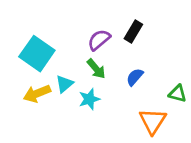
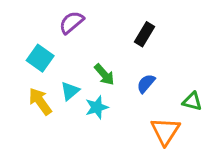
purple semicircle: (99, 40) -> (71, 22), moved
cyan square: (37, 54) -> (40, 58), size x0.7
yellow arrow: (37, 94) -> (40, 101), turned 76

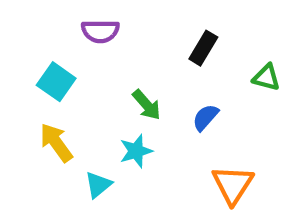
purple semicircle: (71, 22) -> (100, 31), turned -140
cyan triangle: (70, 91) -> (98, 185), moved
green triangle: (192, 101) -> (266, 77), moved

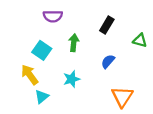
cyan square: (56, 82) -> (42, 50), moved
green arrow: (147, 105) -> (74, 43), moved, turned -133
cyan triangle: (98, 185) -> (42, 97), moved

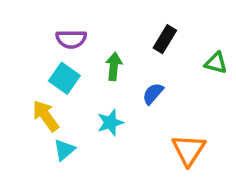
purple semicircle: (53, 16) -> (71, 39), moved
blue semicircle: (108, 61) -> (153, 94), moved

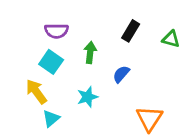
green triangle: (216, 63) -> (171, 39), moved

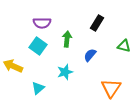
green triangle: (171, 39) -> (124, 46), moved
yellow arrow: (36, 92) -> (13, 66), moved, turned -30

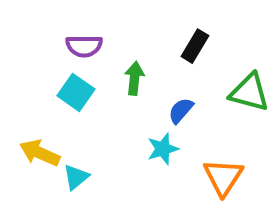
green triangle: (124, 46) -> (249, 92), size x1.5
yellow arrow: (13, 66) -> (40, 153), moved
cyan star: (65, 72) -> (163, 149), moved

